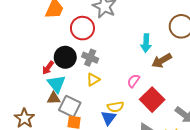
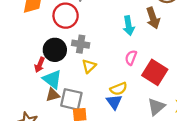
cyan arrow: (146, 43) -> (129, 26), moved
brown arrow: (162, 61) -> (153, 18), moved, turned -66

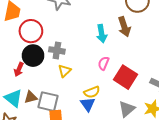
red circle: (66, 16) -> (31, 31), moved
cyan triangle: (52, 79) -> (13, 98), moved

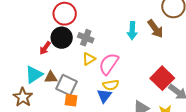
brown arrow: (124, 27) -> (155, 29), turned -30
pink semicircle: (104, 63) -> (109, 64), moved, size x1.6
red square: (126, 77) -> (162, 78), moved
cyan triangle: (13, 98) -> (34, 75), turned 36

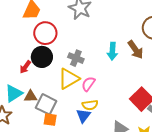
gray cross: (86, 38) -> (76, 58), moved
yellow triangle: (89, 59) -> (69, 79), size x1.6
pink semicircle: (109, 64) -> (88, 84), size x0.7

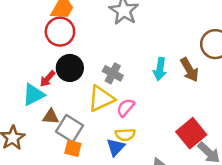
red circle: (45, 33) -> (60, 32), moved
cyan triangle: (14, 93) -> (33, 95), moved

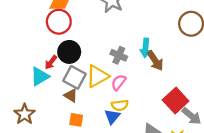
brown arrow: (189, 70) -> (155, 61), moved
gray cross: (113, 73) -> (119, 55), moved
brown triangle: (51, 117) -> (71, 95), moved, turned 32
gray square: (69, 129) -> (74, 77), moved

